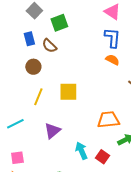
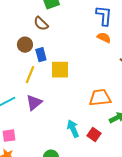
blue rectangle: (29, 39) -> (41, 55), moved
purple triangle: (52, 131) -> (34, 103), moved

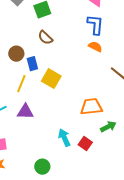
brown semicircle: (41, 24) -> (45, 38), moved
yellow square: (60, 70) -> (51, 79), turned 30
purple triangle: (34, 103) -> (25, 112), turned 42

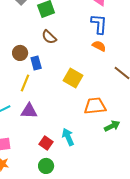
yellow square: (51, 79) -> (73, 78), moved
red square: (85, 144) -> (46, 143), moved

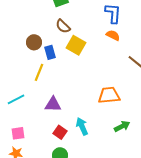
yellow square: (73, 78) -> (76, 45), moved
purple triangle: (29, 111) -> (53, 104), moved
green arrow: (112, 126) -> (122, 126), moved

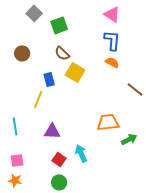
brown circle: (34, 42) -> (22, 53), moved
cyan line: (16, 99) -> (15, 126), turned -72
green arrow: (122, 126) -> (129, 139), moved

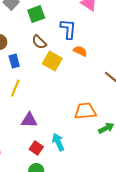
blue L-shape: (112, 40) -> (68, 29), moved
orange semicircle: (112, 62) -> (80, 51), moved
blue rectangle: (49, 79) -> (14, 61), moved

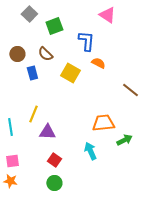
brown semicircle: (39, 42) -> (45, 54), moved
yellow line: (15, 88) -> (33, 114), moved
cyan arrow: (58, 142) -> (90, 151), moved

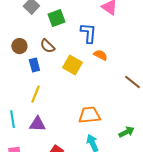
yellow line: (33, 114) -> (35, 94), moved
orange trapezoid: (103, 123) -> (89, 115), moved
purple triangle: (47, 132) -> (37, 124), moved

